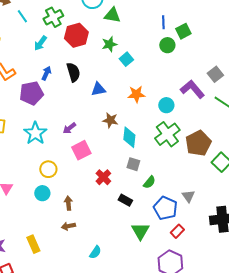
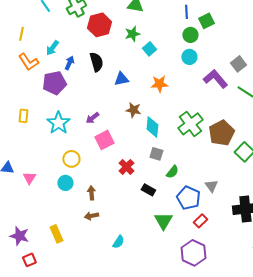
cyan arrow: (40, 43) -> (52, 48), moved
cyan circle: (166, 105) -> (189, 57), moved

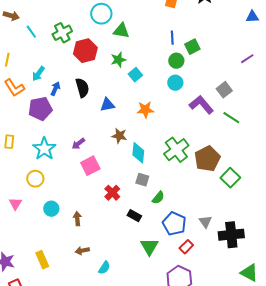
yellow circle: (71, 159) -> (35, 179), moved
gray triangle: (211, 186) -> (205, 222), moved
brown arrow: (91, 216) -> (82, 251), moved

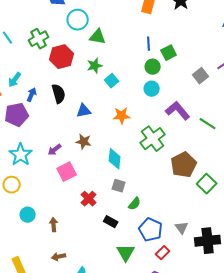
gray square: (224, 90) -> (201, 76), moved
brown star: (119, 136) -> (84, 142), moved
green cross: (176, 150) -> (153, 139), moved

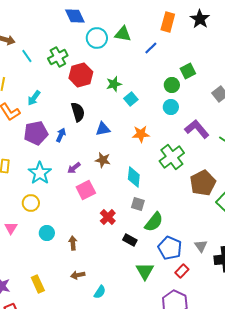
green triangle: (98, 37) -> (123, 34), moved
blue line: (149, 44) -> (151, 48), moved, turned 48
blue arrow: (32, 95) -> (61, 135), moved
green semicircle: (135, 204) -> (154, 222), size x1.5

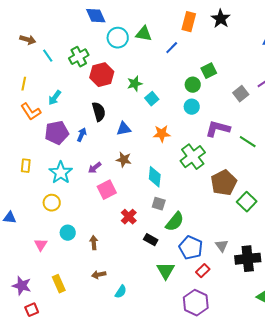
purple L-shape: (197, 129) -> (218, 129), turned -35
pink triangle: (11, 228) -> (41, 245), moved

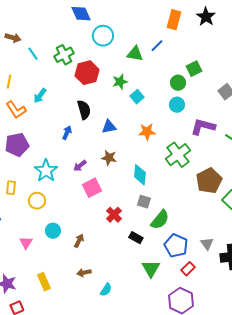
green triangle: (144, 34) -> (135, 54), moved
purple pentagon: (57, 133) -> (17, 145), moved
yellow rectangle: (26, 166) -> (11, 188), moved
brown arrow: (94, 243) -> (79, 241), turned 32

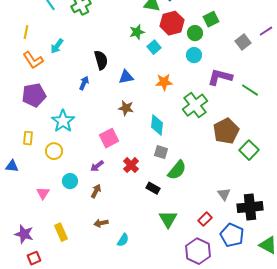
red hexagon: (87, 73) -> (172, 23), moved
purple arrow: (80, 166) -> (97, 166), moved
blue pentagon: (176, 246) -> (232, 235), moved

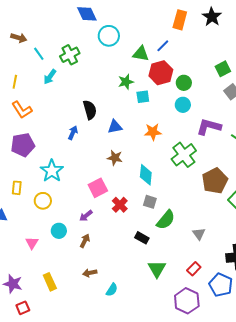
green square: (211, 19) -> (223, 69), moved
cyan arrow: (57, 46) -> (50, 77), moved
cyan square: (154, 47) -> (143, 97), turned 32
red cross: (131, 165) -> (120, 205), moved
gray triangle: (224, 194) -> (199, 234), moved

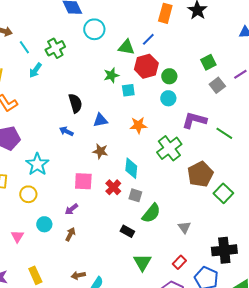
blue arrow: (73, 133) -> (66, 131), moved, turned -88
pink square: (98, 188) -> (83, 181), turned 30
red cross: (120, 205) -> (113, 187), moved
brown arrow: (90, 273) -> (78, 275), moved

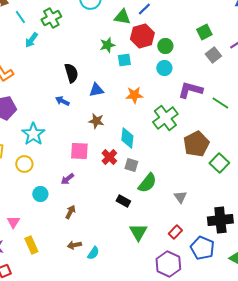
brown arrow: (70, 234) -> (70, 212), moved
pink triangle: (17, 236) -> (13, 222), moved

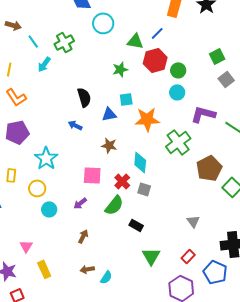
cyan square: (124, 60) -> (126, 99), moved
orange star: (134, 95) -> (147, 119), size x1.4
green semicircle: (147, 183) -> (114, 205), moved
cyan circle: (40, 194) -> (49, 209), moved

